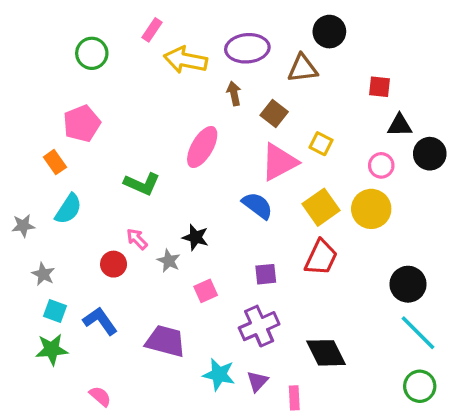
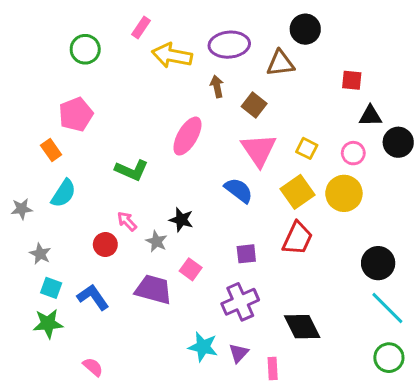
yellow square: (321, 144) -> (307, 148), moved
pink triangle: (279, 162) -> (259, 150), turned -36
pink square: (206, 291) -> (191, 269), turned -30
purple trapezoid: (165, 341) -> (153, 289), moved

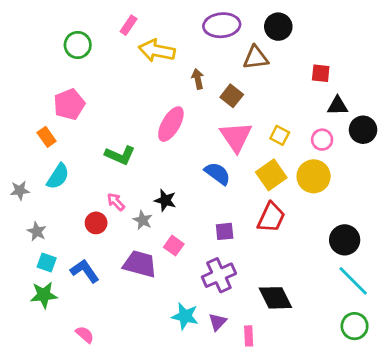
purple ellipse: (229, 45) -> (222, 25), moved

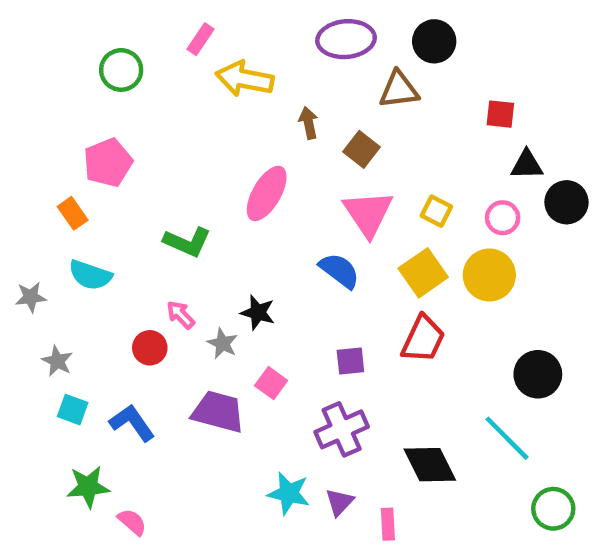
cyan semicircle: (58, 176) -> (90, 275), turned 76
cyan line: (353, 281) -> (507, 438), moved
green star: (44, 295) -> (88, 487), moved

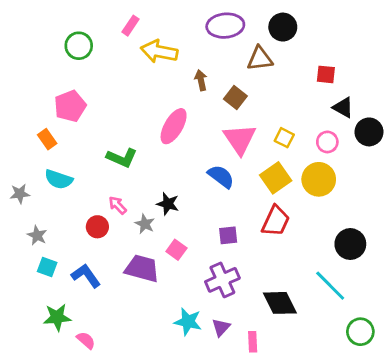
black triangle: (527, 165) -> (343, 107), turned 30

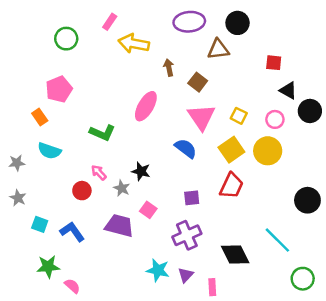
gray star: (37, 235) -> (18, 198), moved
black circle: (350, 244) -> (307, 200), moved

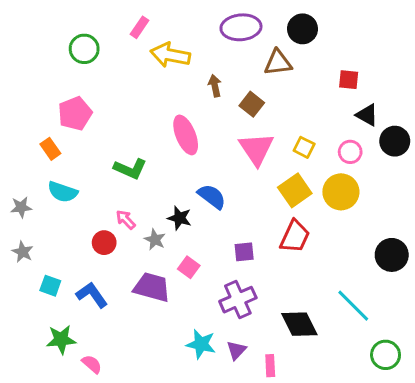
pink ellipse: (146, 106) -> (186, 135), turned -52
blue semicircle: (186, 148) -> (212, 196), moved

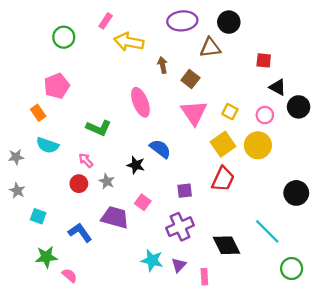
pink arrow: (126, 220) -> (86, 160), moved
gray star: (155, 240) -> (107, 181), moved
blue L-shape: (92, 295) -> (80, 232), moved

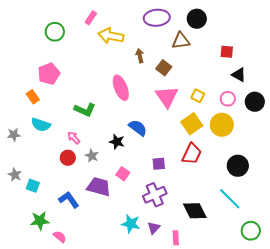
black circle: (299, 107) -> (255, 102), moved
gray star: (17, 191) -> (15, 175), moved
black circle: (296, 193) -> (238, 166), moved

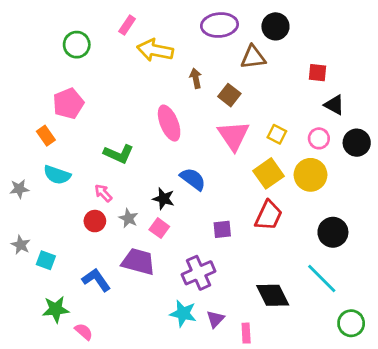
pink square: (123, 174) -> (159, 228), moved
purple cross: (155, 195) -> (198, 273), moved

